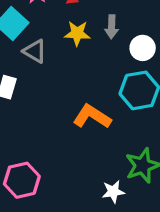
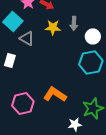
orange L-shape: (92, 117) -> (55, 94), moved
pink hexagon: (22, 180) -> (23, 103), moved

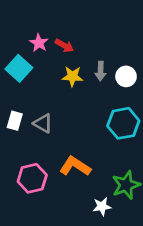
white circle: (93, 36) -> (126, 76), moved
gray triangle: (27, 38) -> (43, 123), moved

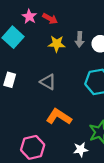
gray triangle: (43, 123) -> (48, 82), moved
pink hexagon: (32, 178) -> (33, 147), moved

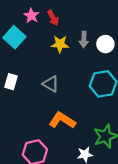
red arrow: (50, 19) -> (53, 18), turned 32

